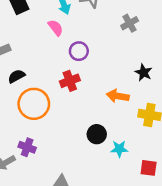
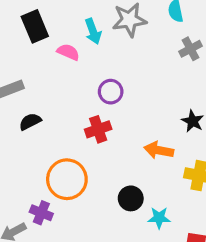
gray cross: (130, 23) -> (190, 49), moved
pink semicircle: (56, 28) -> (68, 52), moved, turned -30
orange circle: (34, 104) -> (67, 179), moved

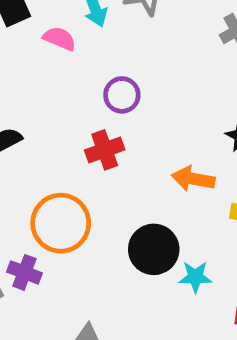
black circle: (131, 198) -> (154, 249), size x1.4

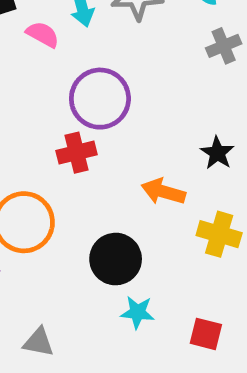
purple circle: (122, 95) -> (100, 99), size x1.6
cyan star: (195, 277) -> (137, 312), moved

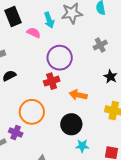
gray cross: (224, 46) -> (100, 45), moved
orange arrow: (163, 192) -> (78, 95), moved

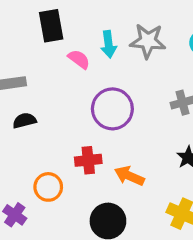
red cross: (52, 81) -> (88, 160), moved
orange circle: (32, 112) -> (48, 187), size x0.7

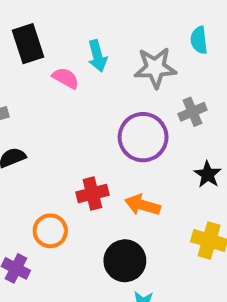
gray star: (148, 41) -> (155, 68), moved
purple circle: (112, 109) -> (143, 137), moved

